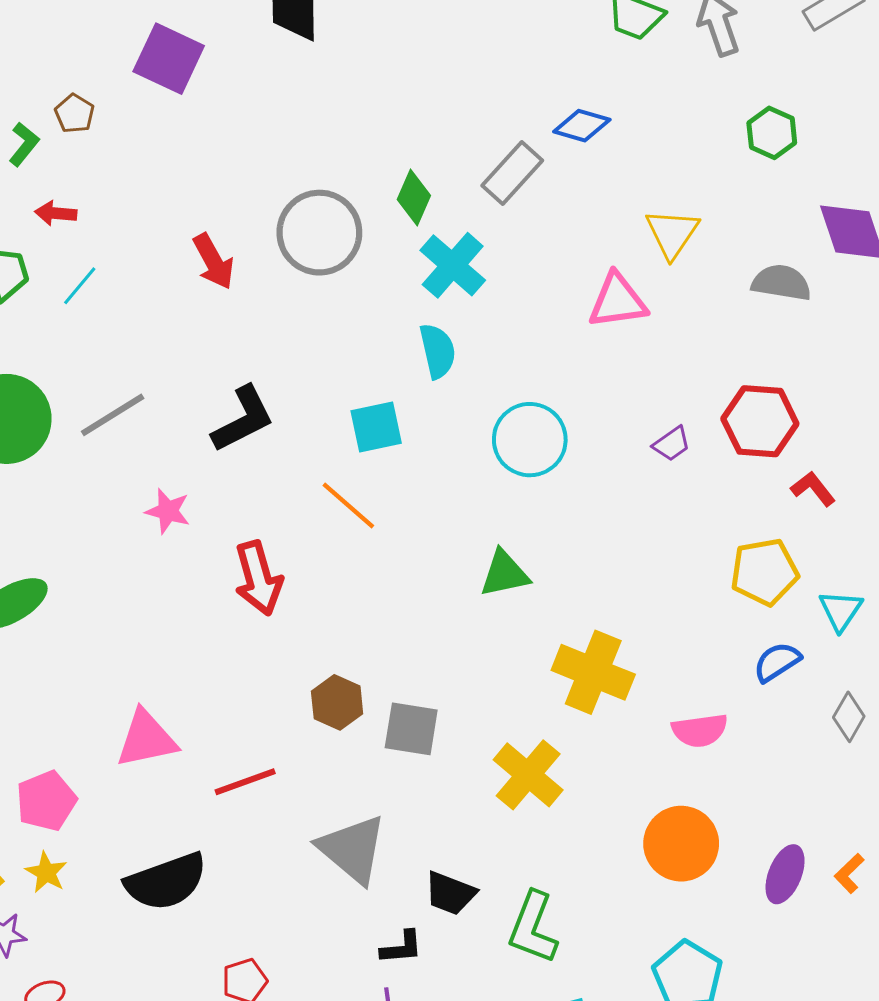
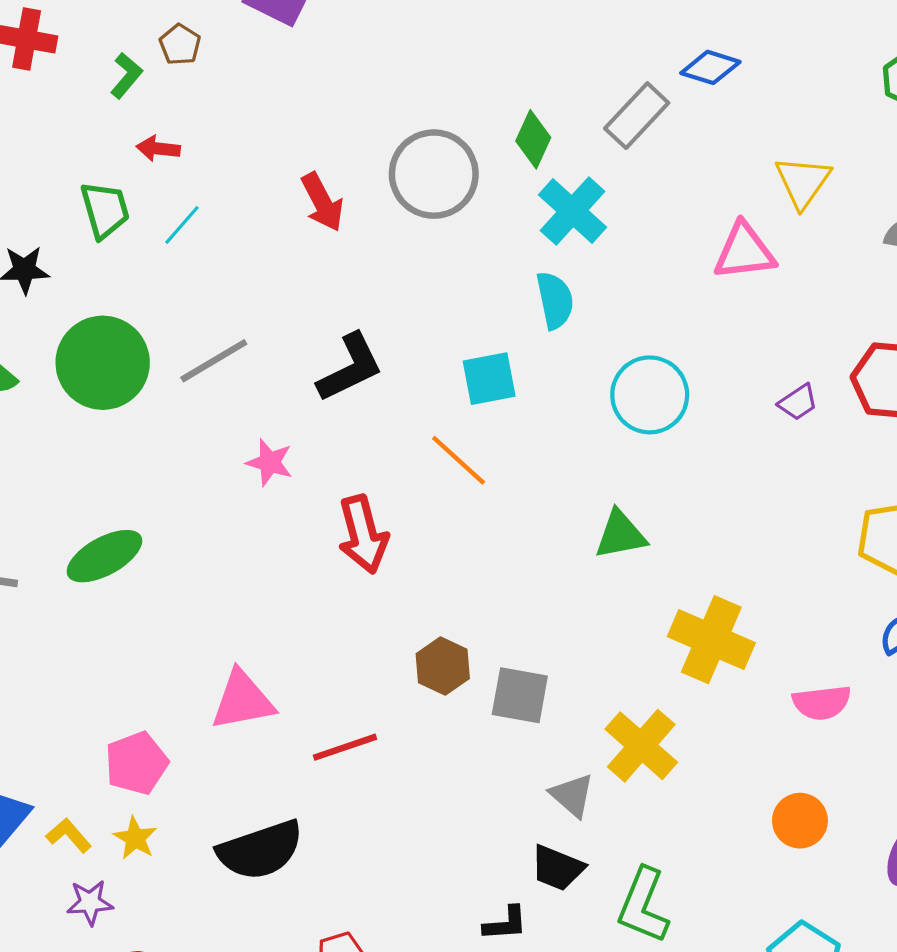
orange circle: (681, 844) -> (800, 821), size x0.7
gray triangle: (352, 849) -> (572, 795), moved, size x0.6

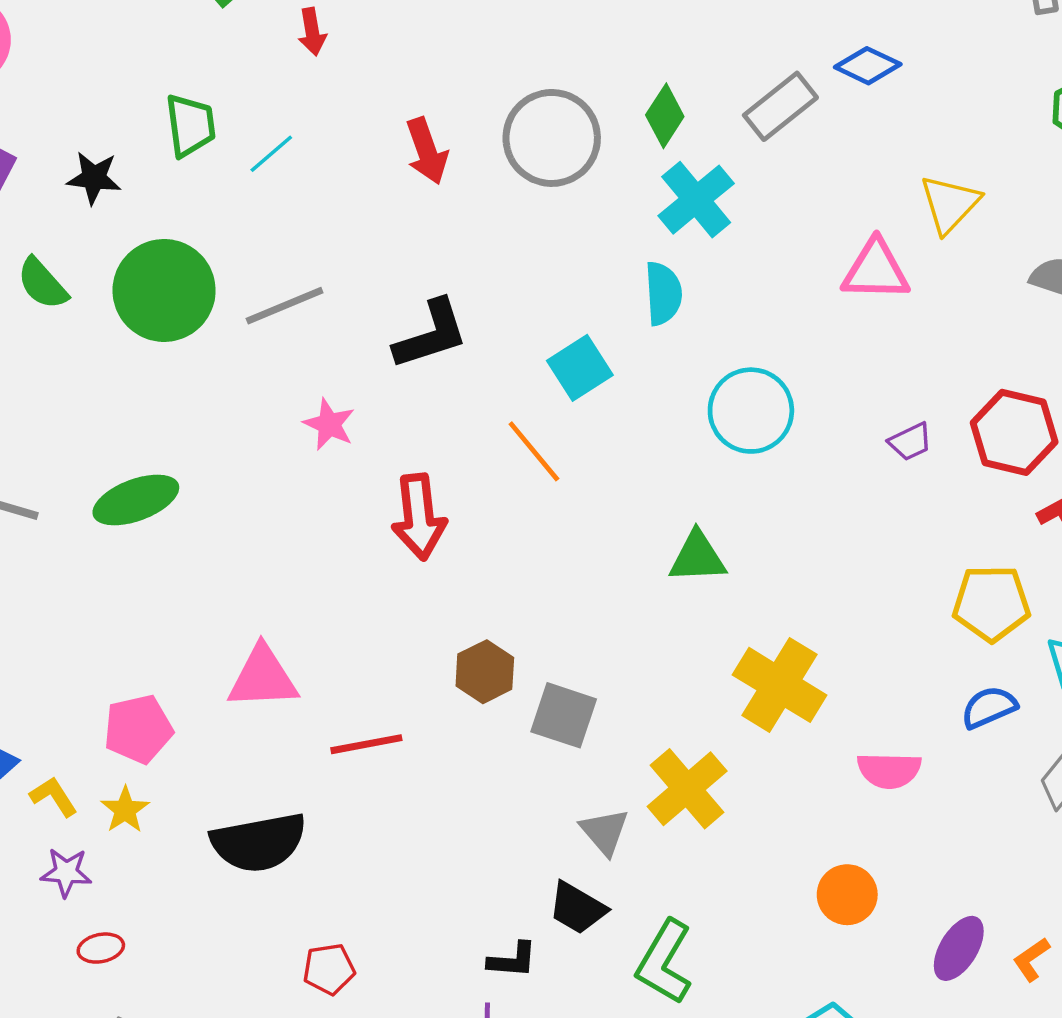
red arrow: (158, 149) -> (312, 32), moved, turned -114
cyan square: (489, 379) -> (580, 368), turned -30

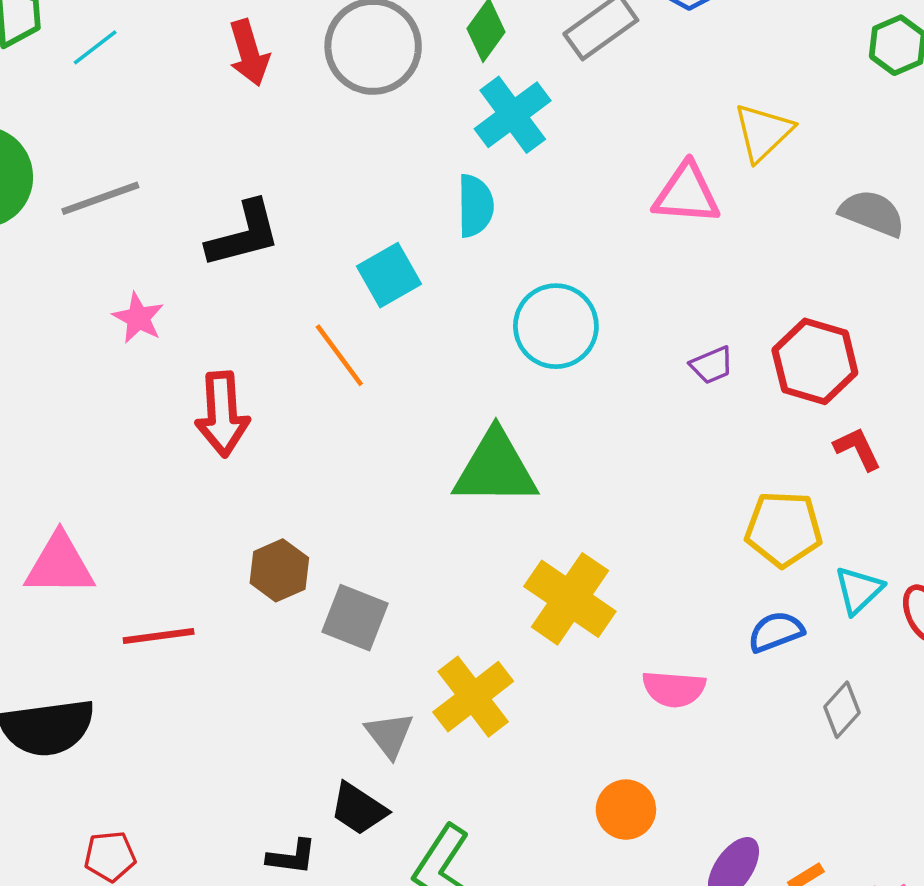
green triangle: (698, 557) -> (496, 468), size x1.5

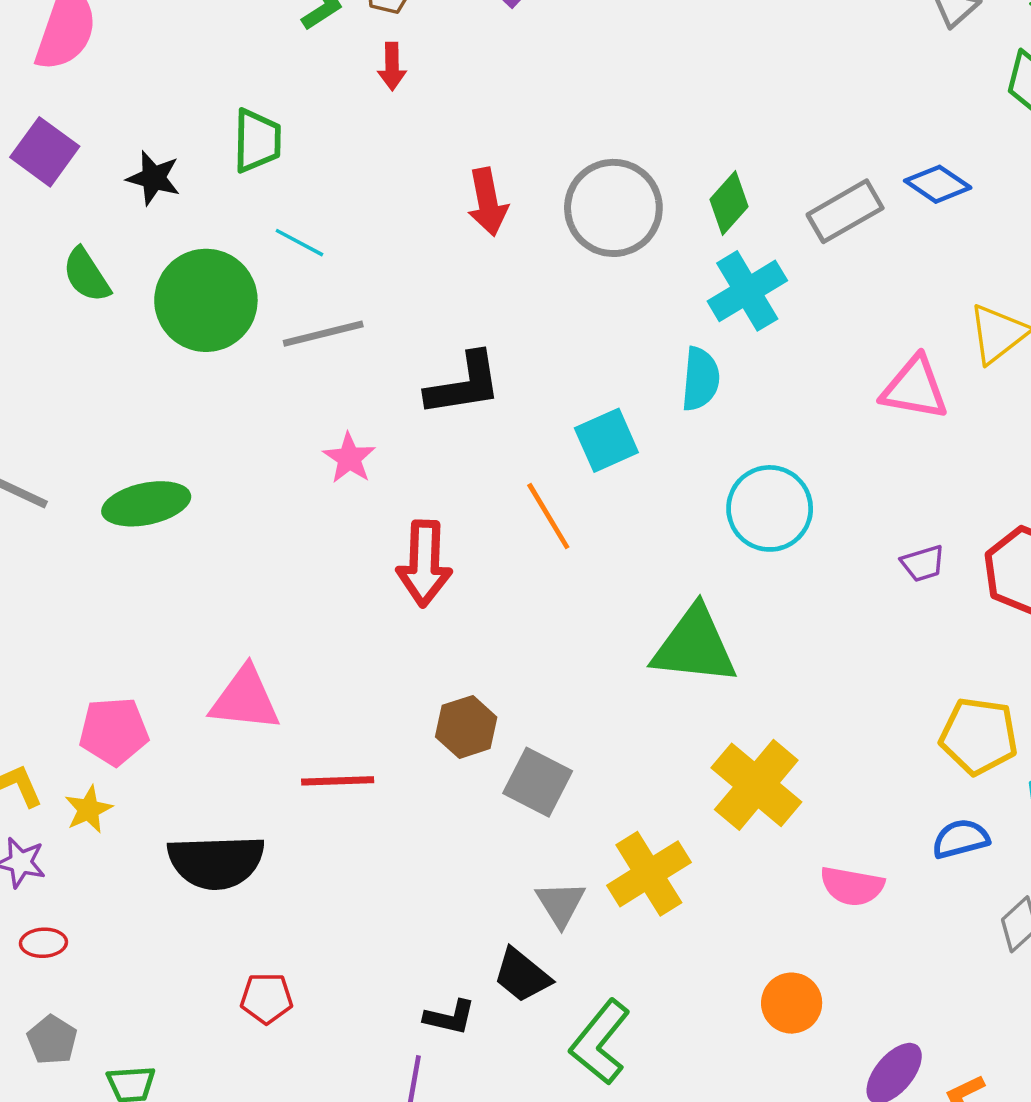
cyan line: (95, 47) -> (299, 243), moved, turned 60

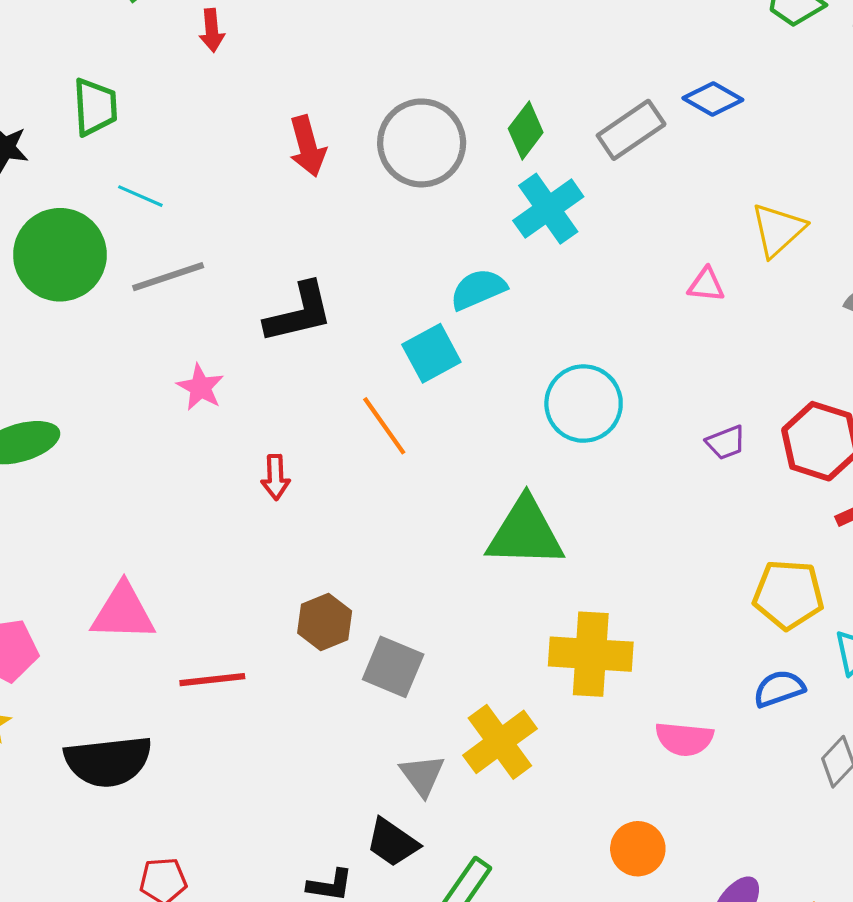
cyan semicircle: (700, 379) -> (478, 289), moved, turned -114
pink triangle: (915, 388) -> (706, 285), size x0.6
red arrow: (424, 564) -> (275, 477), size x0.6
yellow cross: (756, 785) -> (591, 654), turned -32

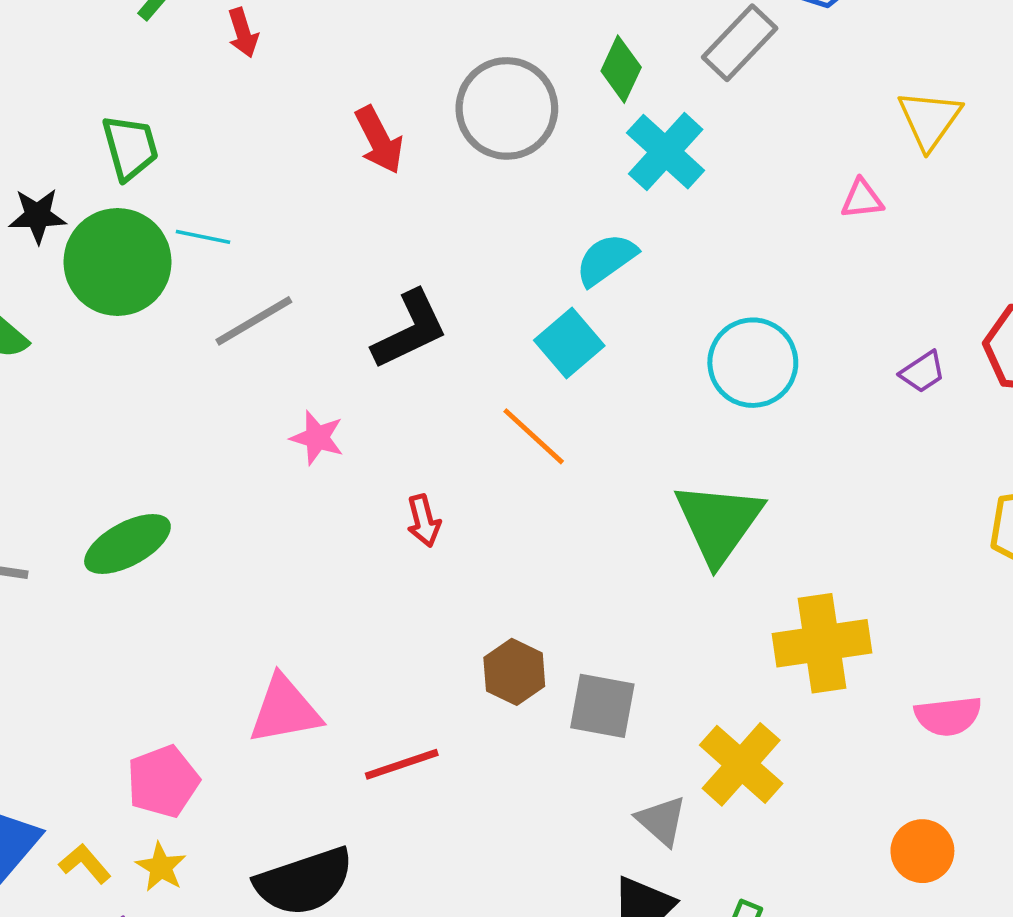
green circle: (60, 255) -> (118, 262), moved
green triangle: (525, 533) -> (719, 523), turned -44

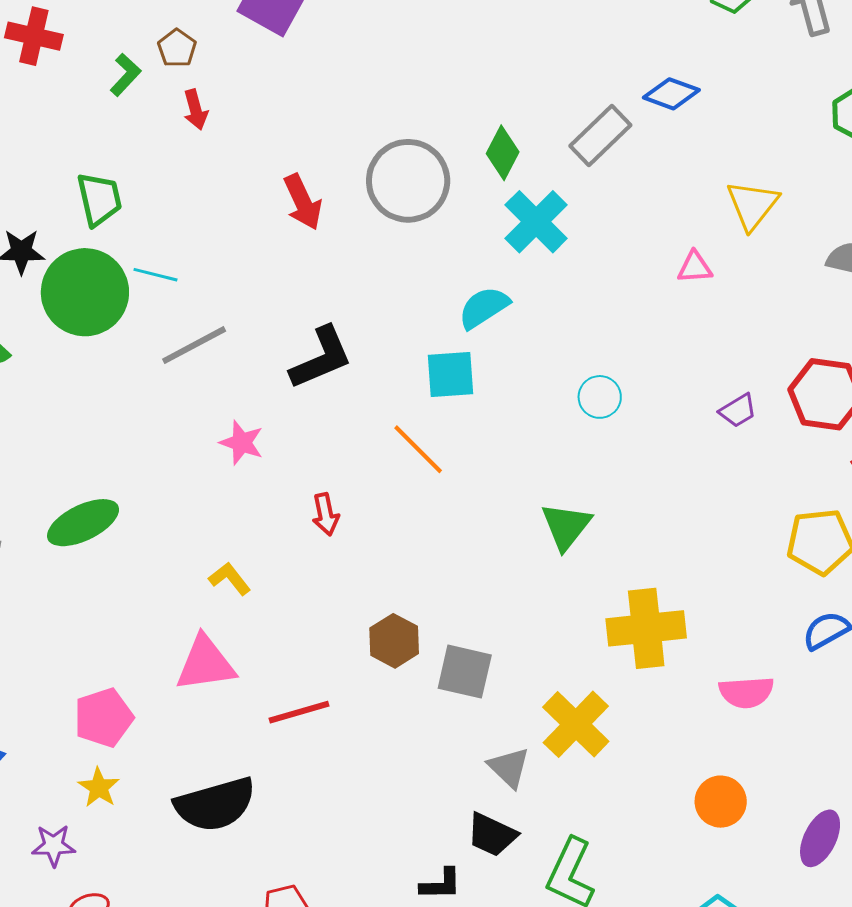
cyan square: (569, 343) -> (451, 374), turned 34
cyan circle: (753, 363) -> (600, 397), size x0.6
green triangle: (719, 523) -> (566, 526), size x0.7
yellow L-shape: (85, 864) -> (230, 579), moved

